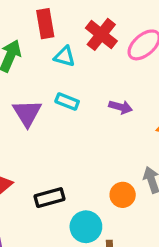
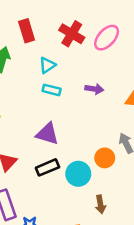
cyan triangle: (65, 56) -> (47, 65), moved, turned -42
purple triangle: (27, 113) -> (47, 134), moved, turned -35
cyan circle: (86, 227) -> (78, 174), moved

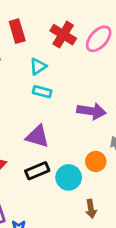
purple arrow: (94, 89) -> (91, 111), moved, size x1.5

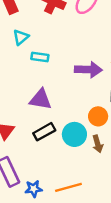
cyan triangle: (38, 66) -> (21, 37), moved
brown arrow: (91, 209) -> (98, 144), moved

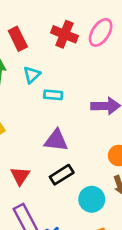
cyan circle: (74, 134) -> (92, 199), moved

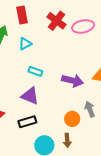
pink ellipse: (101, 32) -> (83, 26), turned 30
cyan rectangle: (53, 95) -> (35, 71), moved

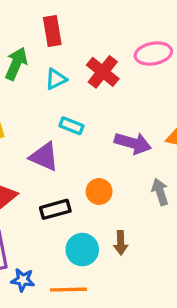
red cross: (57, 21) -> (103, 72), moved
purple triangle: (30, 96) -> (44, 157), moved
orange circle: (72, 119) -> (99, 191), moved

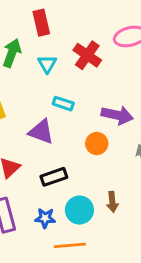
cyan triangle: (56, 79) -> (47, 64), turned -30
orange circle: (99, 191) -> (97, 144), moved
blue star: (23, 280) -> (45, 218), moved

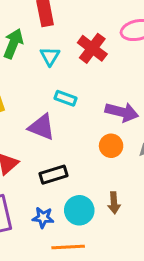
orange circle: (97, 144) -> (111, 146), moved

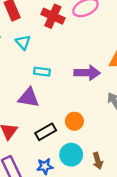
red cross: (92, 48) -> (53, 16), moved
orange circle: (111, 146) -> (74, 121), moved
brown arrow: (114, 203) -> (98, 161), moved

